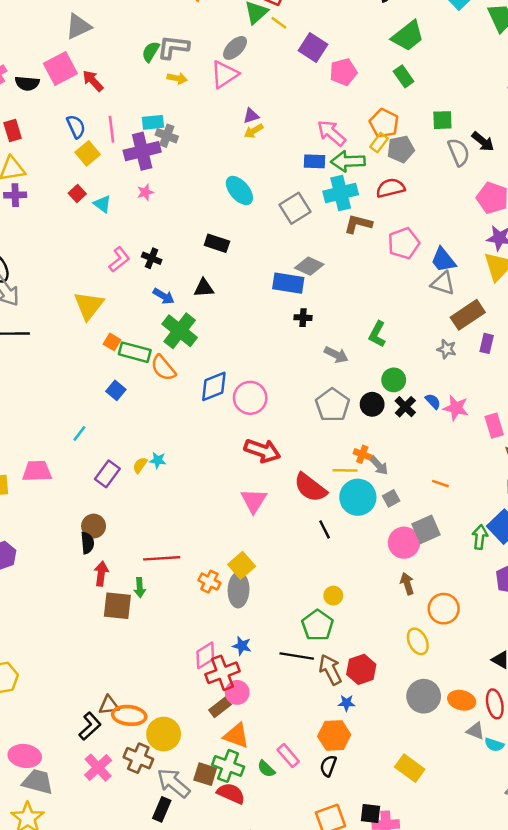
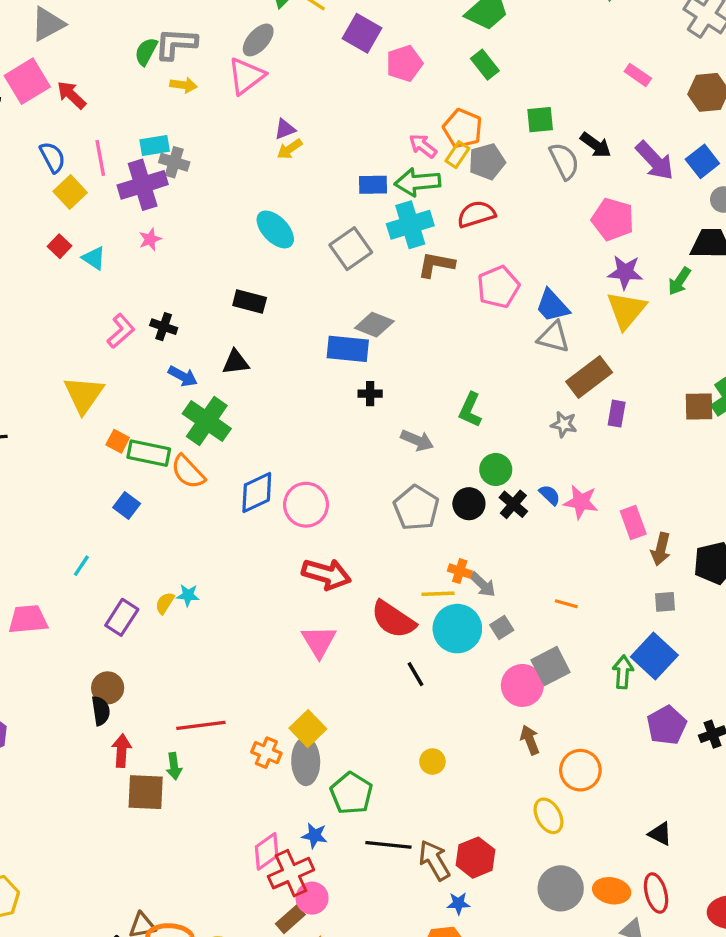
pink arrow: (331, 133) -> (423, 146), moved, size x0.7
green pentagon: (318, 625) -> (351, 793), moved

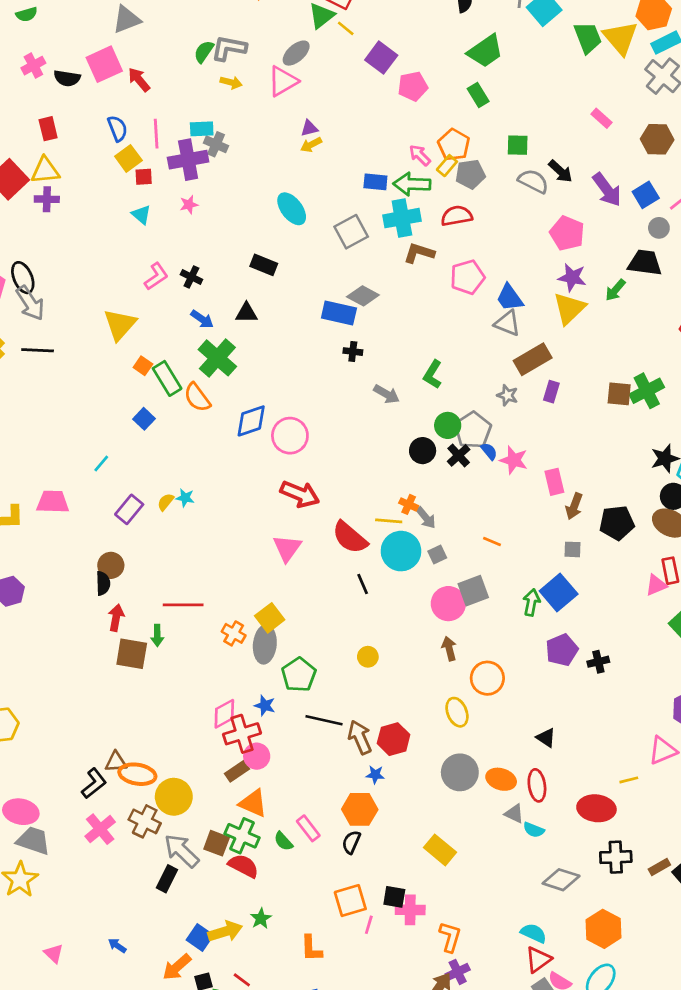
gray semicircle: (564, 161) -> (533, 181), turned -44
red square: (59, 246) -> (144, 177), moved, turned 36
green rectangle: (149, 453) -> (167, 378), turned 40
gray pentagon: (416, 508) -> (473, 430), moved

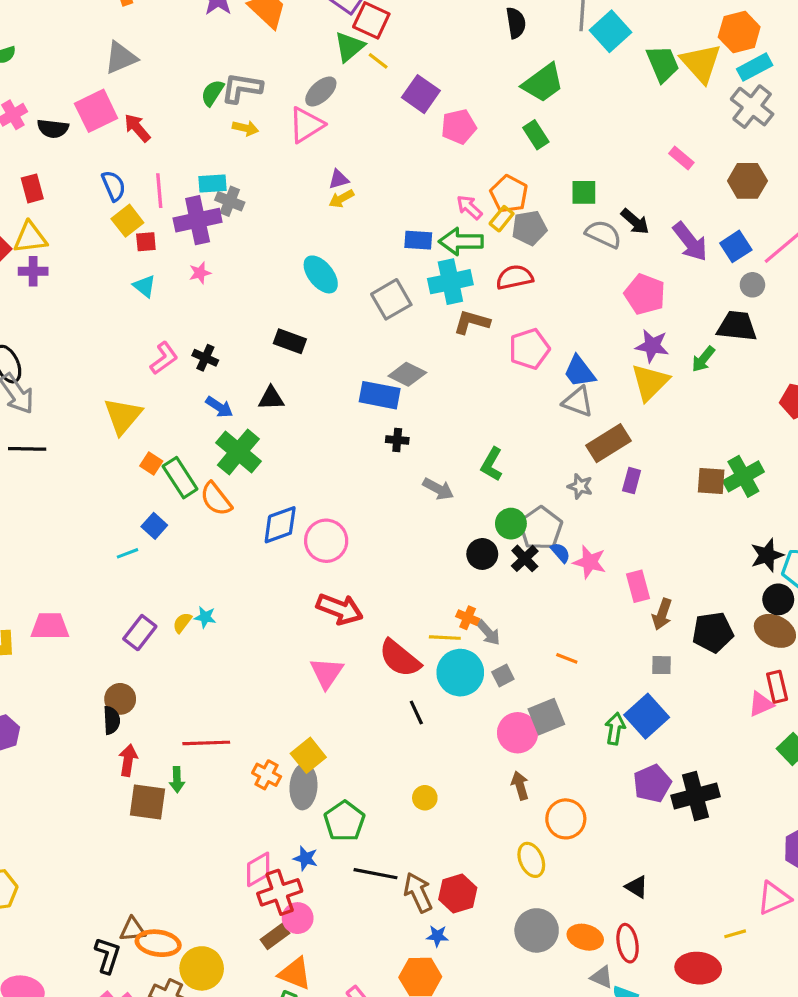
cyan line: (101, 463) -> (128, 553), moved, turned 30
black cross: (598, 662) -> (696, 796), size x1.8
black L-shape: (94, 783) -> (108, 955), turned -32

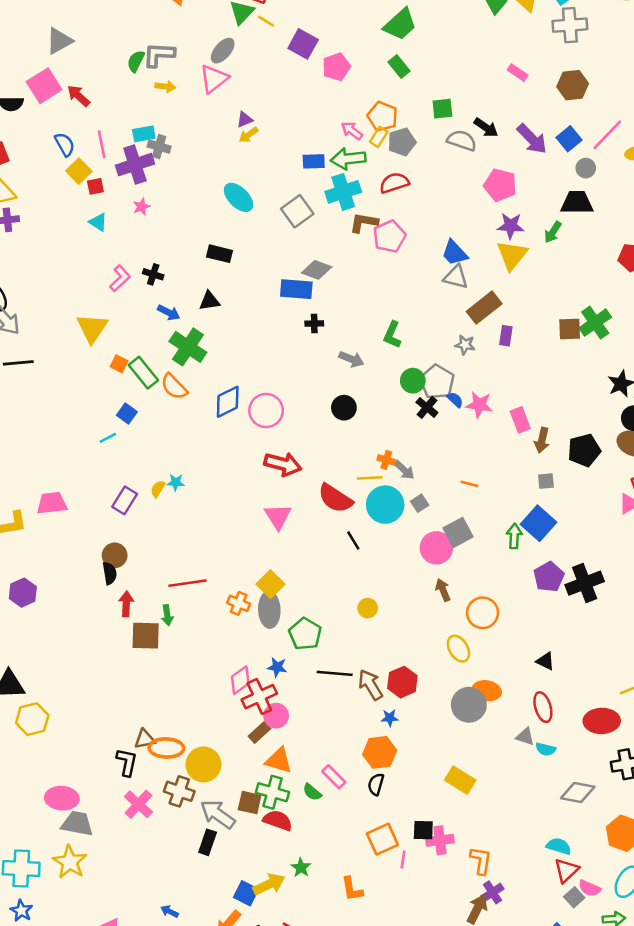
gray cross: (752, 107) -> (570, 25), turned -36
pink pentagon: (529, 349) -> (389, 236), moved
black circle: (482, 554) -> (344, 408), moved
orange ellipse: (585, 937) -> (487, 691), moved

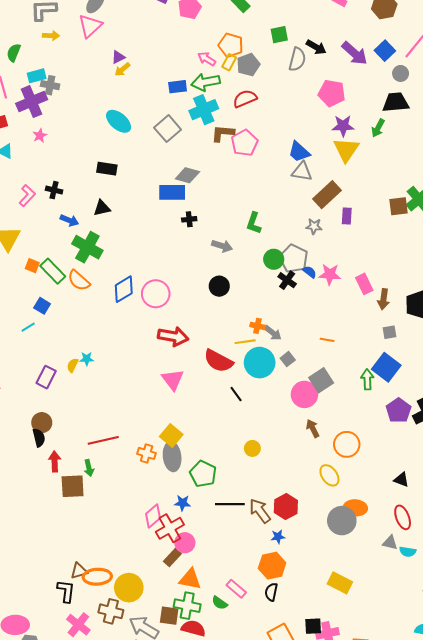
green semicircle: (136, 61) -> (14, 53), moved
gray semicircle: (462, 140) -> (297, 59), turned 90

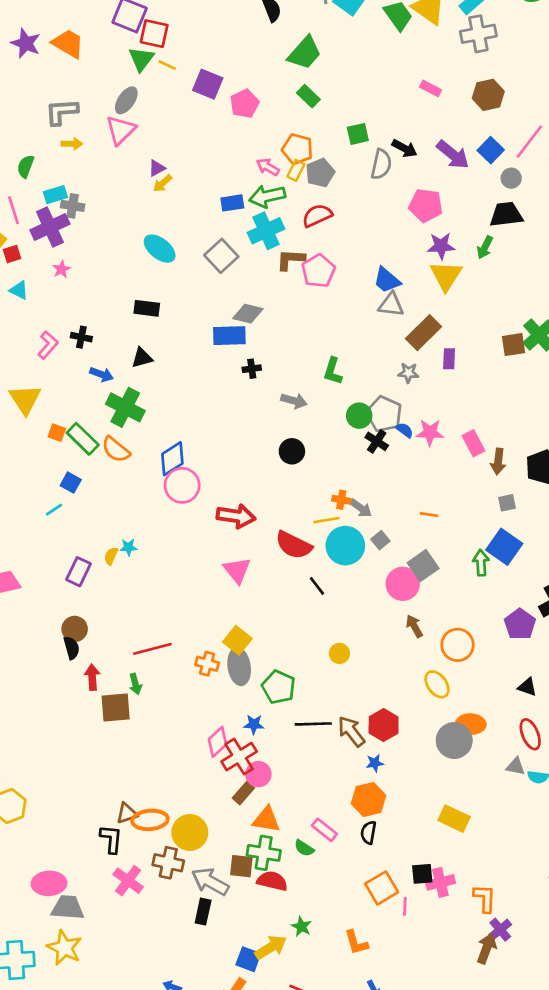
pink circle: (156, 294) -> (182, 485), moved
purple pentagon: (398, 410) -> (520, 624), moved

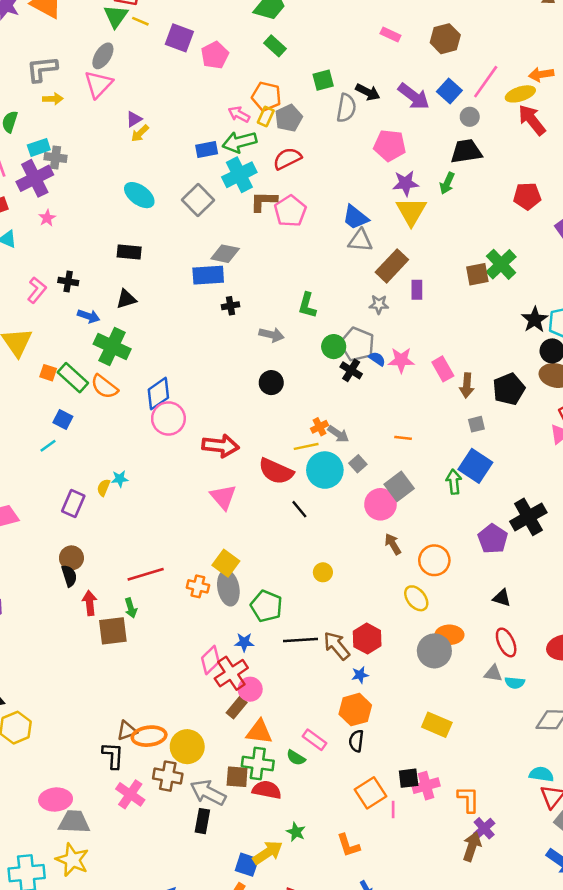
orange cross: (341, 500) -> (320, 427), turned -35

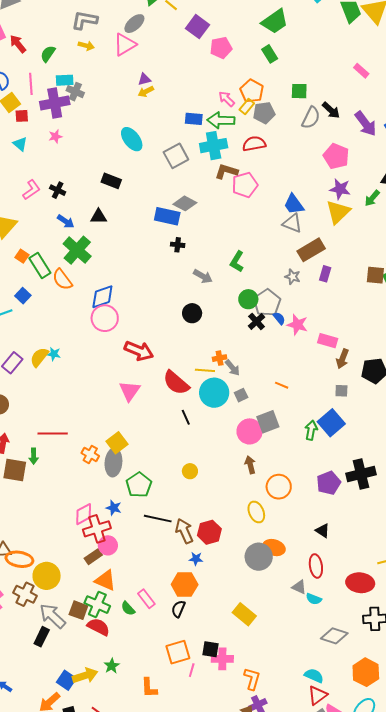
pink rectangle: (443, 369) -> (328, 341), turned -60
yellow semicircle: (103, 488) -> (39, 357), size x1.5

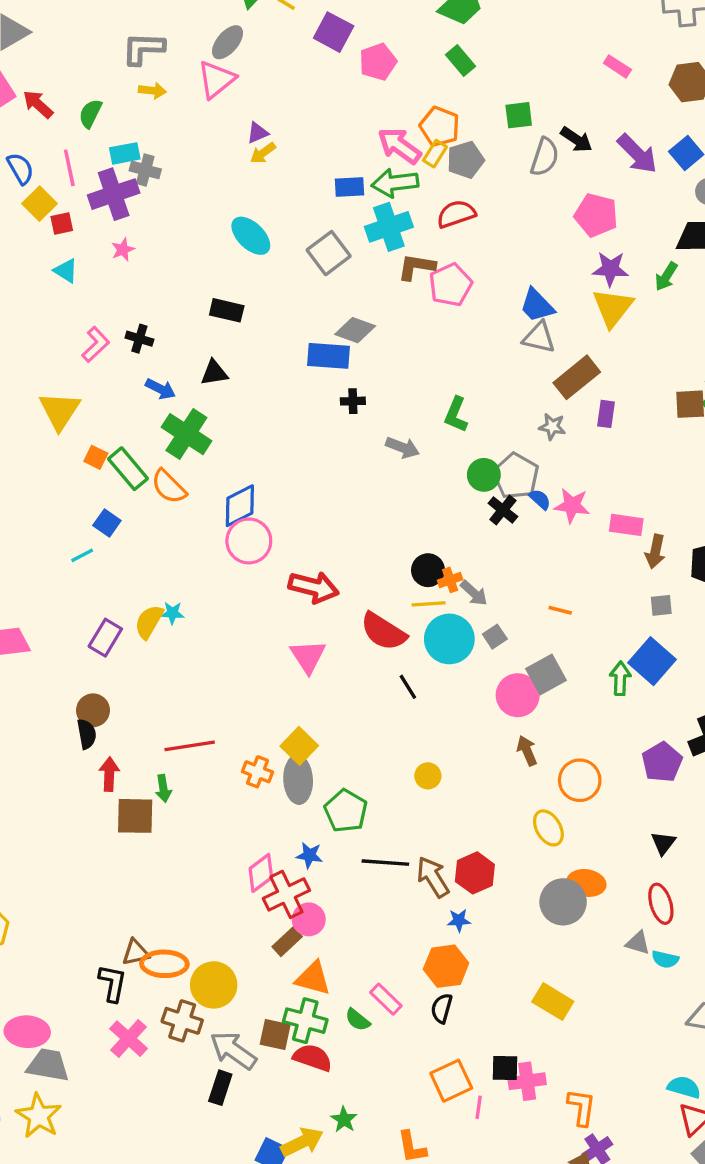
pink arrow: (227, 99) -> (399, 146), size x1.5
black circle: (192, 313) -> (428, 570), moved
black triangle: (323, 531) -> (663, 843), turned 42

